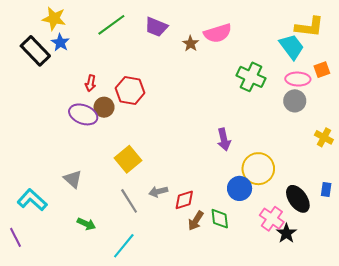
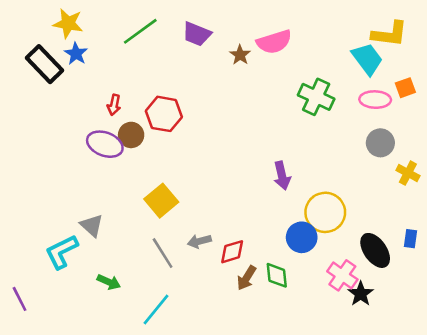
gray circle: (295, 101) -> (380, 143), moved
cyan L-shape: (32, 200) -> (62, 252), moved, turned -68

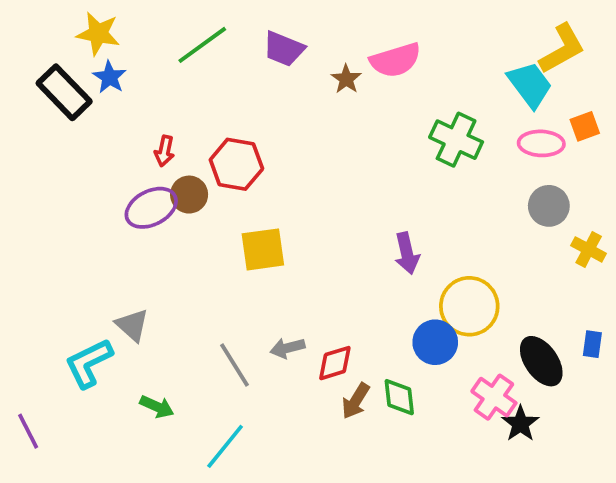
yellow L-shape: (390, 34) -> (562, 49), turned -36
purple ellipse: (105, 144) -> (151, 208), turned -48
yellow square: (161, 201) -> (263, 249), moved, turned 32

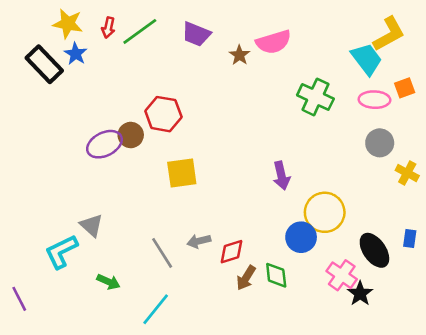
red arrow: (164, 151) -> (108, 28), moved

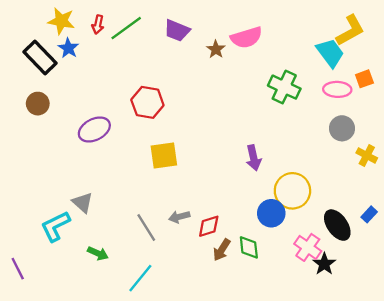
brown circle: (131, 135) -> (38, 104), moved
blue rectangle: (410, 239) -> (369, 214), turned 35

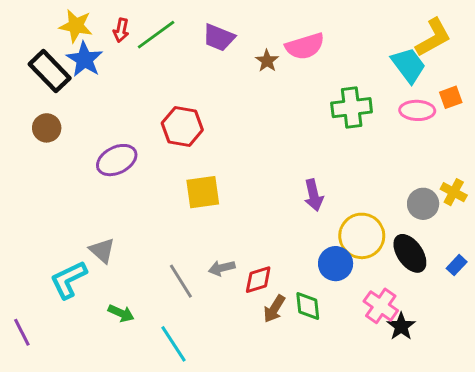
blue star: (68, 48) -> (85, 59), size x1.4
green cross: (284, 87) -> (352, 108), turned -32
gray circle: (342, 128) -> (423, 204), moved
black ellipse: (337, 225) -> (410, 253), moved
cyan line: (140, 278) -> (174, 344), turned -72

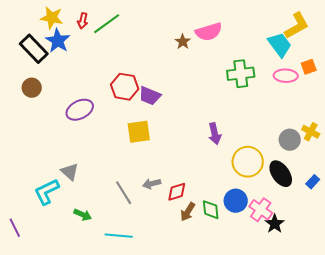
purple trapezoid: (219, 37) -> (150, 96), moved
blue circle: (336, 264) -> (236, 201), moved
cyan line: (174, 344) -> (119, 236), turned -52

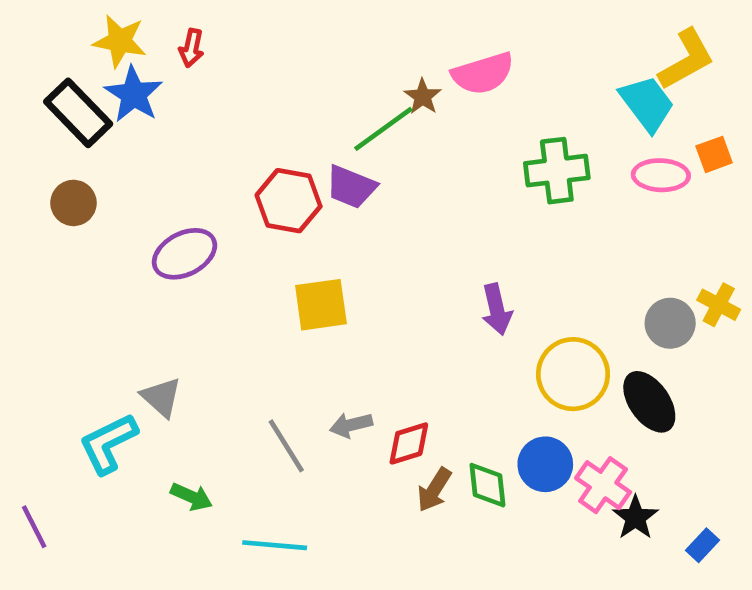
green line: (107, 24) -> (383, 129), moved
purple trapezoid: (150, 96) -> (351, 187), moved
blue rectangle: (313, 182) -> (703, 545), moved

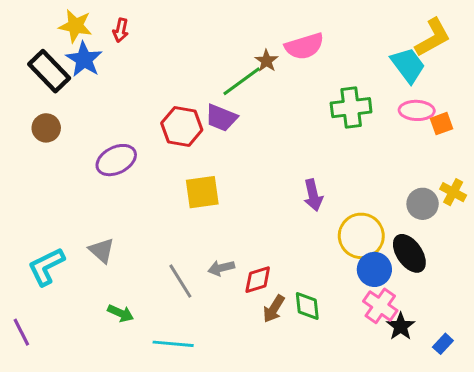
orange square: (714, 154) -> (441, 124), moved
cyan L-shape: (108, 443) -> (46, 267), moved
blue circle: (545, 464) -> (374, 269), moved

